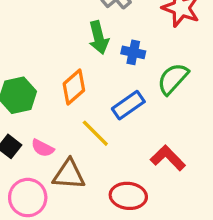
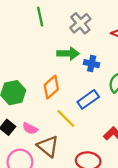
green arrow: (99, 38) -> (68, 54), turned -75
brown triangle: (69, 174) -> (48, 146), turned 35

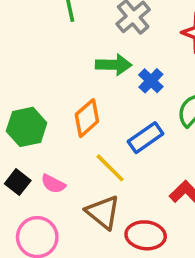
blue cross: (92, 64) -> (151, 81), turned 32
brown triangle: (48, 146) -> (103, 212), moved

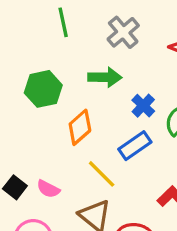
blue cross: (151, 81) -> (143, 106), moved
green hexagon: (27, 127) -> (43, 89), moved

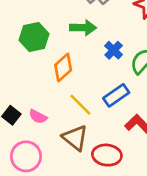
blue rectangle: (135, 146) -> (116, 95), moved

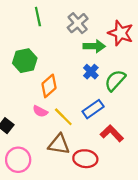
green arrow: (83, 28) -> (94, 46), moved
pink semicircle: (38, 117) -> (40, 111), moved
brown triangle: (75, 138) -> (59, 144), turned -30

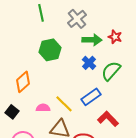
red star: (121, 33) -> (115, 37), moved, size x0.6
green hexagon: (25, 61) -> (50, 50), moved
orange diamond: (49, 86) -> (23, 82), moved
pink semicircle: (40, 111) -> (43, 108), moved, turned 152

